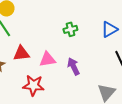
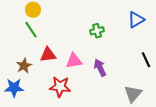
blue triangle: (109, 29) -> (136, 20), moved

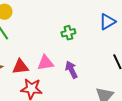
red triangle: (48, 55) -> (20, 67), moved

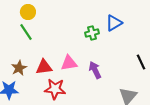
blue triangle: (107, 22) -> (114, 23), moved

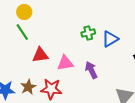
blue triangle: (114, 23) -> (110, 39), moved
red triangle: (44, 67) -> (40, 55), moved
brown star: (19, 68) -> (28, 87), moved

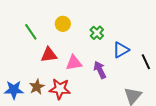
yellow circle: (24, 12) -> (63, 24), moved
green cross: (88, 33) -> (97, 33), turned -32
blue triangle: (110, 39) -> (121, 50), moved

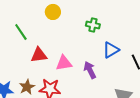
yellow circle: (63, 24) -> (53, 12), moved
green cross: (97, 33) -> (93, 25), moved, turned -32

